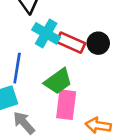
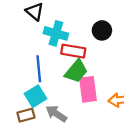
red rectangle: (71, 43) -> (73, 51), moved

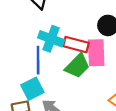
cyan cross: (56, 33) -> (51, 39), moved
pink rectangle: (88, 89) -> (96, 53), moved

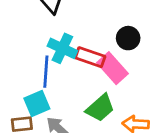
pink rectangle: (96, 53) -> (112, 68), turned -44
green trapezoid: (77, 66) -> (100, 108), moved

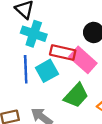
cyan cross: (62, 48) -> (34, 34), moved
cyan square: (37, 103) -> (47, 71), moved

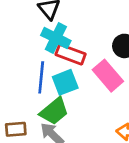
red rectangle: (63, 53) -> (71, 54), moved
green trapezoid: (76, 95) -> (54, 111), moved

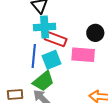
cyan cross: (56, 38) -> (45, 27), turned -30
pink rectangle: (108, 76) -> (83, 55), turned -45

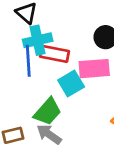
blue line: (34, 56) -> (28, 61), moved
cyan square: (52, 60) -> (71, 83), moved

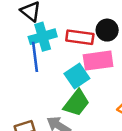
red rectangle: (55, 54) -> (80, 37), moved
green trapezoid: (48, 112) -> (76, 103), moved

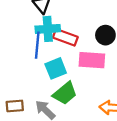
red rectangle: (80, 37) -> (65, 37), moved
cyan square: (77, 76) -> (56, 68), moved

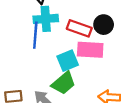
red rectangle: (65, 37) -> (79, 28), moved
cyan square: (56, 68) -> (68, 61), moved

